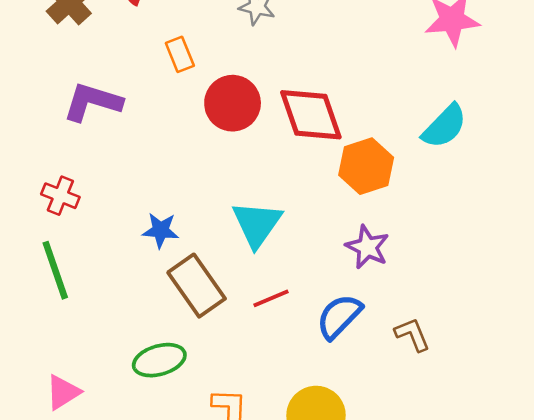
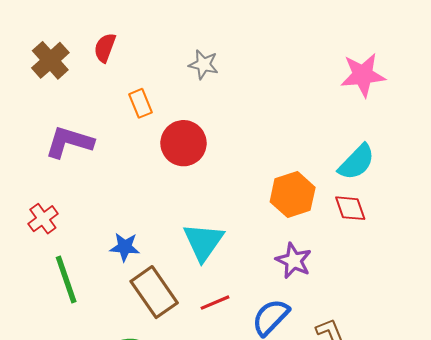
red diamond: (311, 115) -> (350, 208), moved, size x0.6
red cross: (60, 196) -> (43, 219), turned 32
green line: (55, 270) -> (66, 280), moved

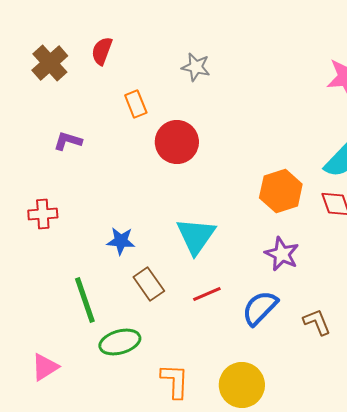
purple L-shape: (69, 142) -> (68, 141), size x0.6
red cross: (43, 219) -> (43, 214), turned 32
green line: (66, 280) -> (85, 300), moved
brown rectangle: (154, 292) -> (149, 284), size x0.7

